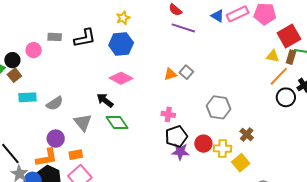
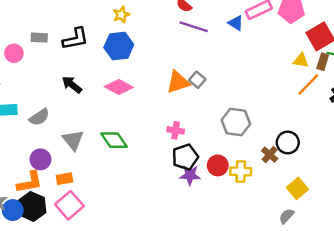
blue triangle: (218, 16) -> (236, 23), moved
orange triangle: (170, 74) -> (178, 82), size x1.5
black circle: (286, 97) -> (288, 143), moved
black arrow: (105, 100) -> (72, 85), moved
yellow square: (241, 163) -> (297, 188), moved

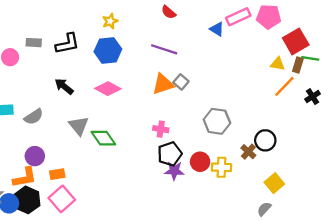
purple line: (194, 27) -> (164, 49), moved
gray triangle: (73, 140) -> (79, 126), moved

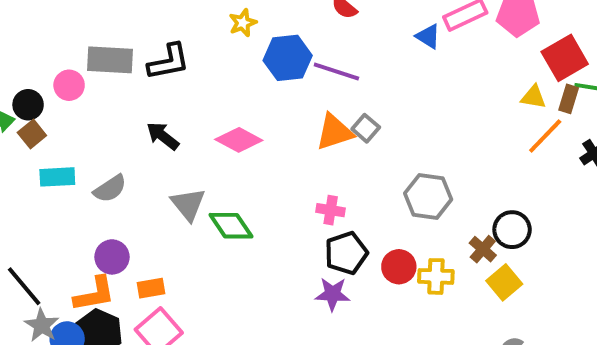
gray rectangle: (34, 43) -> (110, 60), size x1.6
blue hexagon: (108, 50) -> (288, 58), moved
purple star: (174, 171) -> (332, 294), moved
yellow square: (274, 183) -> (504, 282), moved

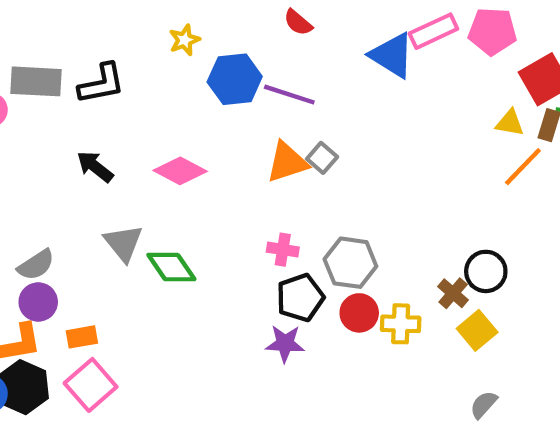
blue triangle: (428, 36) -> (392, 55), size x1.6
gray semicircle: (110, 189) -> (36, 265), moved
gray hexagon: (428, 196) -> (350, 263), moved

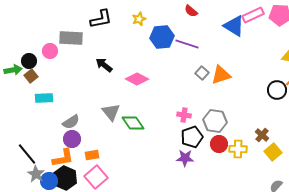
black L-shape: (102, 84) -> (101, 19), moved
orange triangle: (287, 162) -> (221, 75), moved
black arrow: (95, 167) -> (104, 65), moved
black circle: (486, 271) -> (277, 90), moved

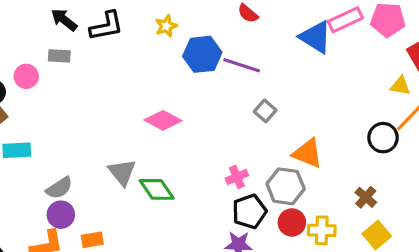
gray rectangle: (71, 38) -> (59, 56), size x0.6
black arrow: (104, 65) -> (64, 20), moved
orange triangle: (221, 75) -> (308, 153), moved, turned 40
pink cross: (184, 115) -> (237, 177), turned -32
brown cross: (262, 135) -> (366, 197), moved

